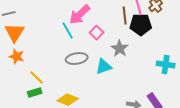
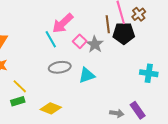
gray star: (120, 49) -> (95, 44), moved

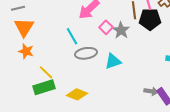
cyan line: (51, 39) -> (72, 36), moved
green rectangle: (18, 101) -> (44, 87), size x1.5
gray arrow: (117, 113) -> (151, 91), moved

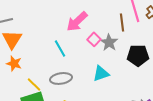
black pentagon: (150, 19) -> (138, 55), moved
gray ellipse: (86, 53) -> (61, 78), moved

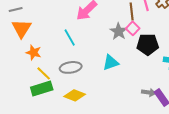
pink square: (94, 39) -> (133, 28), moved
orange star: (14, 63) -> (34, 52), moved

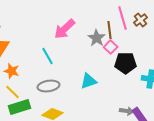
gray star: (119, 31) -> (97, 38), moved
yellow line: (44, 73) -> (13, 92), moved

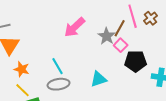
brown line: (110, 30) -> (120, 28), turned 36
cyan line: (48, 56) -> (58, 66), moved

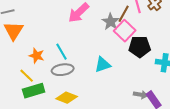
pink square: (121, 45) -> (125, 31), size x1.5
orange star: (22, 69) -> (37, 56), moved

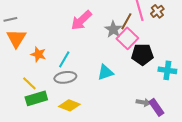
cyan line: (62, 52) -> (64, 59), turned 60
orange star: (37, 56) -> (38, 54), moved

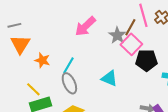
cyan triangle: (105, 72) -> (109, 78), turned 42
gray ellipse: (65, 77) -> (69, 83), turned 75

